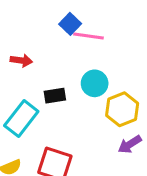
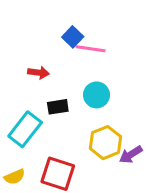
red arrow: (21, 60) -> (38, 73), moved
yellow hexagon: (122, 109) -> (105, 143), moved

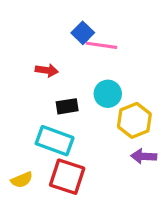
cyan rectangle: (25, 129) -> (55, 141), moved, turned 72
yellow hexagon: (105, 143) -> (134, 120), moved
purple arrow: (131, 154) -> (144, 156), turned 35

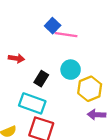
red arrow: (47, 70) -> (16, 58), moved
black rectangle: (67, 106) -> (41, 79), turned -49

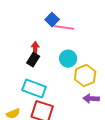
red arrow: (16, 58) -> (35, 49), moved, turned -96
black rectangle: (41, 79) -> (33, 60), moved

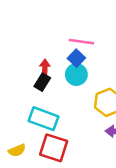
blue square: (52, 20) -> (76, 58), moved
cyan circle: (68, 59) -> (76, 75), moved

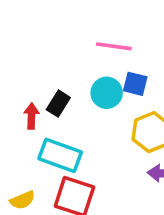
blue square: (76, 58) -> (135, 84), moved, turned -30
red arrow: (45, 68) -> (31, 116), moved

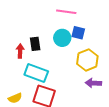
black rectangle: (58, 104) -> (35, 44), turned -40

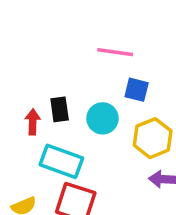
cyan circle: (62, 38) -> (103, 118), moved

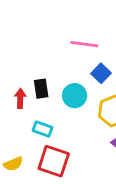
blue square: (137, 90) -> (101, 73), turned 30
cyan rectangle: (61, 161) -> (43, 129), size x0.6

